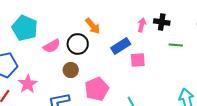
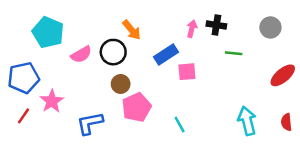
brown circle: (71, 70) -> (121, 84), moved

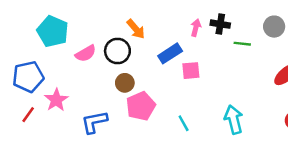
green line: (234, 53) -> (242, 44), moved
cyan arrow: (247, 121) -> (234, 120), moved

